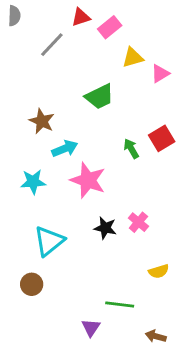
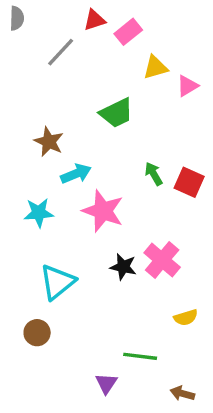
red square: (162, 138) -> (189, 182), moved, turned -35
pink cross: (138, 222) -> (162, 260), size x1.5

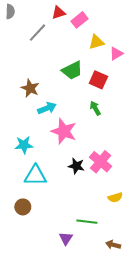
red square: (189, 182) -> (98, 80), moved
cyan star: (39, 213) -> (24, 145), moved
cyan triangle: (57, 282) -> (35, 175), turned 40

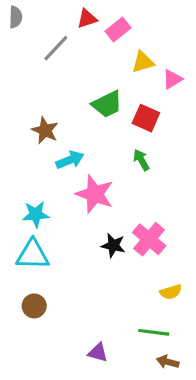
cyan triangle: (35, 175) -> (33, 255), moved
green line: (87, 222) -> (154, 332), moved
purple triangle: (66, 238) -> (98, 353), turned -48

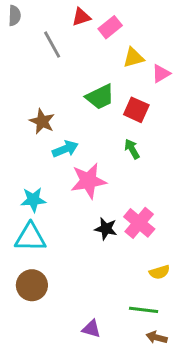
gray line: (56, 48) -> (52, 45), turned -72
pink star: (95, 194) -> (88, 181), turned -30
brown circle: (34, 306) -> (32, 285), size x1.4

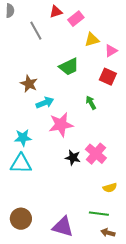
red square: (136, 110) -> (108, 77), moved
brown circle: (32, 285) -> (21, 219), moved
purple triangle: (91, 329) -> (63, 227), size x1.6

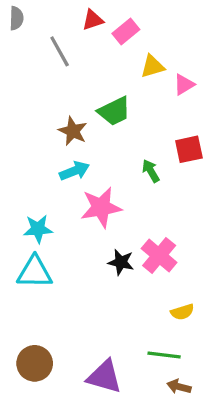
red square: (108, 77) -> (189, 149), moved, turned -36
brown star: (29, 84) -> (73, 131), moved

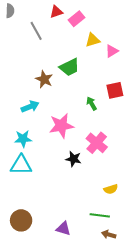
cyan arrow: (74, 171) -> (30, 107), moved
pink cross: (159, 256) -> (97, 143), moved
purple triangle: (104, 377) -> (63, 228), size x0.7

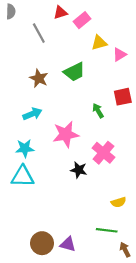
brown star: (44, 79) -> (39, 78), moved
brown circle: (21, 220) -> (42, 243), moved
brown arrow: (109, 235) -> (125, 250), moved, turned 48

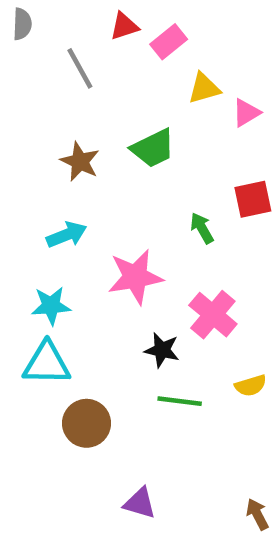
yellow semicircle: (119, 202) -> (251, 386), moved
green line: (107, 230) -> (180, 401), moved
brown circle: (42, 243) -> (87, 423), moved

